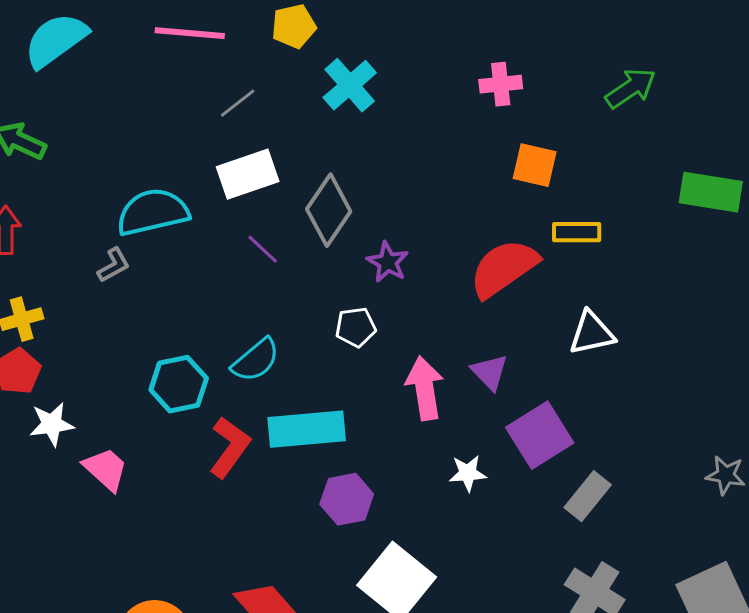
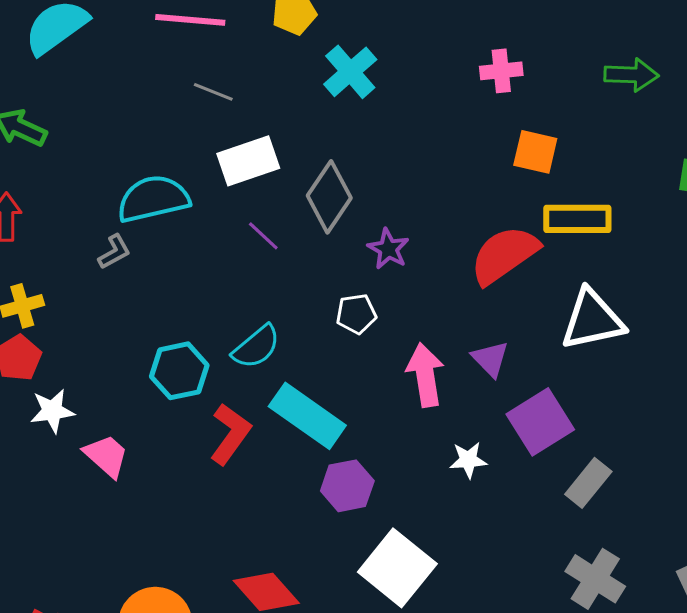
green arrow: (631, 88) -> (631, 75), turned 36
gray line: (238, 103) -> (213, 92), moved, turned 60
yellow rectangle: (577, 232) -> (577, 219), size x1.4
white triangle: (592, 333) -> (592, 320), size x1.4
cyan rectangle: (307, 429) -> (307, 416), turned 40

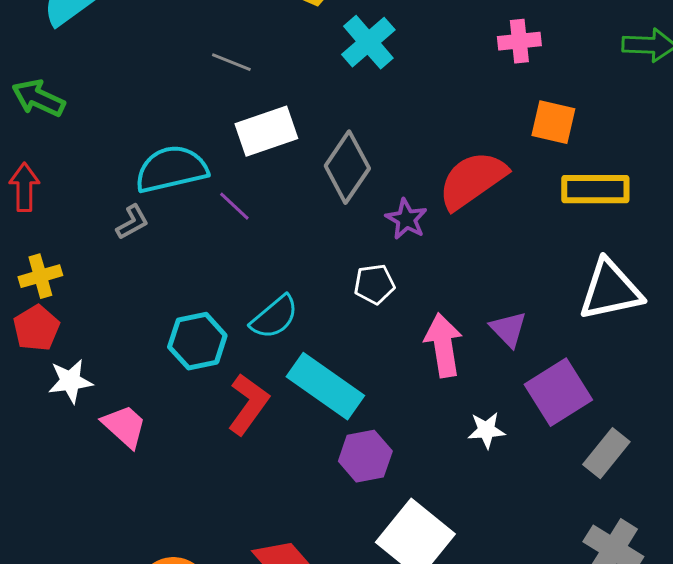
purple line: (263, 236) -> (234, 206), moved
red semicircle: (504, 255) -> (472, 180), moved

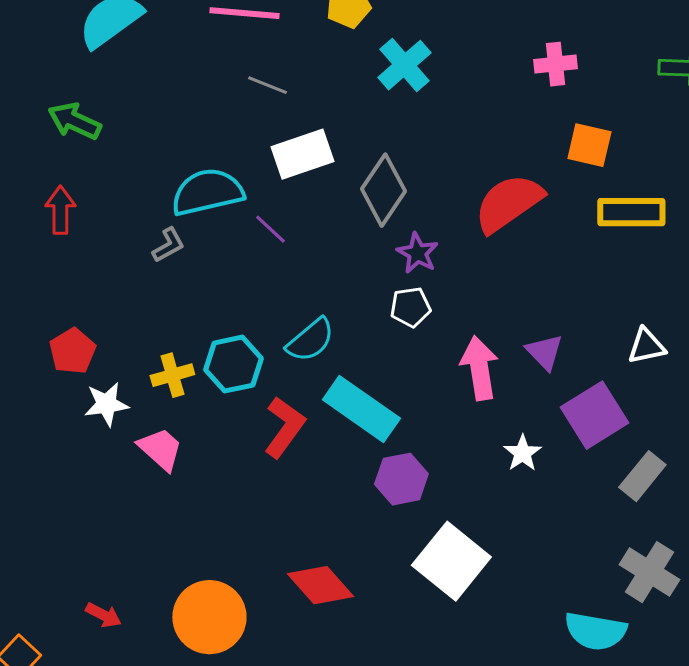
purple star: (406, 219) -> (417, 253), moved
yellow cross: (40, 276) -> (172, 375), moved
white triangle: (610, 290) -> (646, 346), moved, size x0.6
white star: (486, 430) -> (522, 453), turned -30

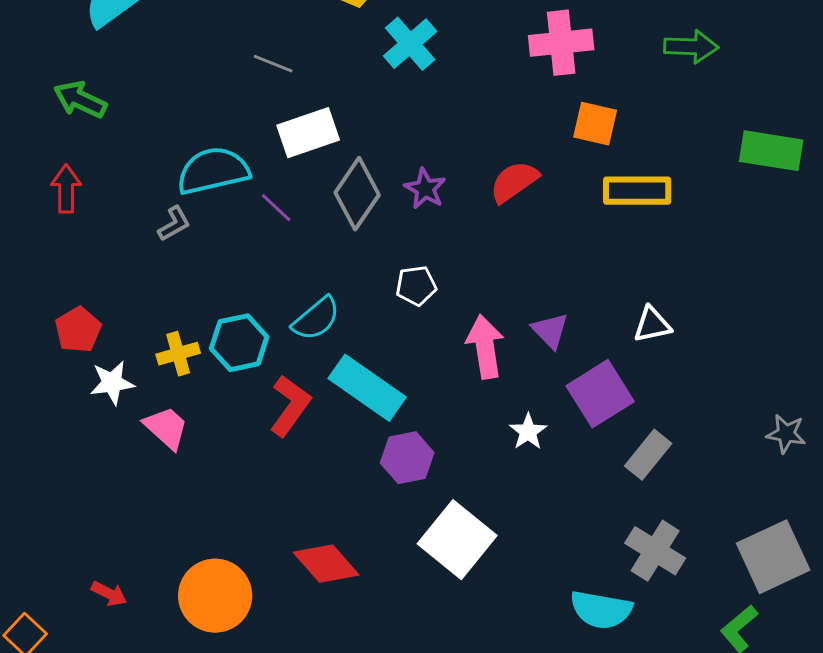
pink cross: (555, 64) -> (561, 43), size x1.5
gray diamond: (383, 190) -> (357, 194), moved
red semicircle: (508, 203) -> (514, 182), size x0.7
purple star: (417, 253) -> (425, 189), moved

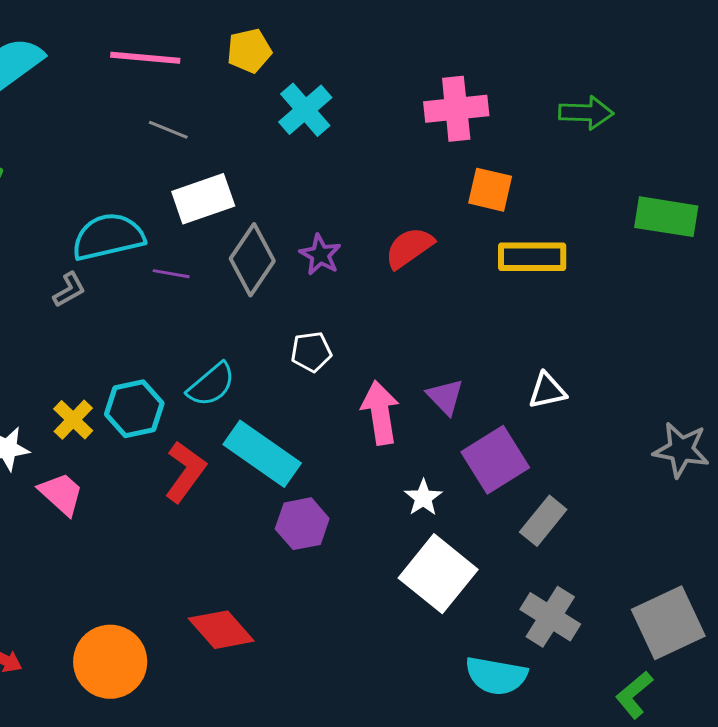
purple line: (276, 208) -> (171, 274), turned -33
yellow cross: (178, 354) -> (73, 420), turned -30
gray star: (786, 434) -> (681, 450), moved, size x1.4
white square: (457, 540) -> (438, 574), moved

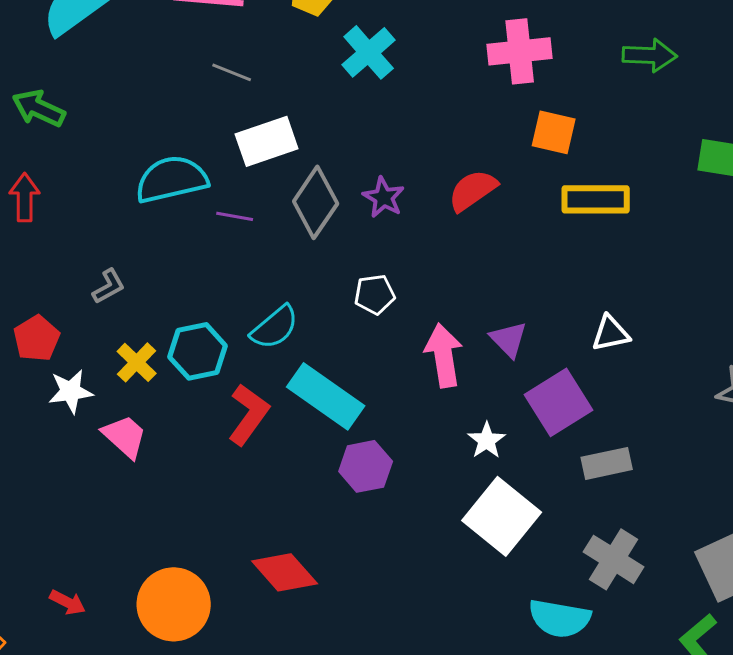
gray L-shape: (69, 290) -> (109, 286), moved
gray rectangle: (543, 521) -> (607, 463), turned 39

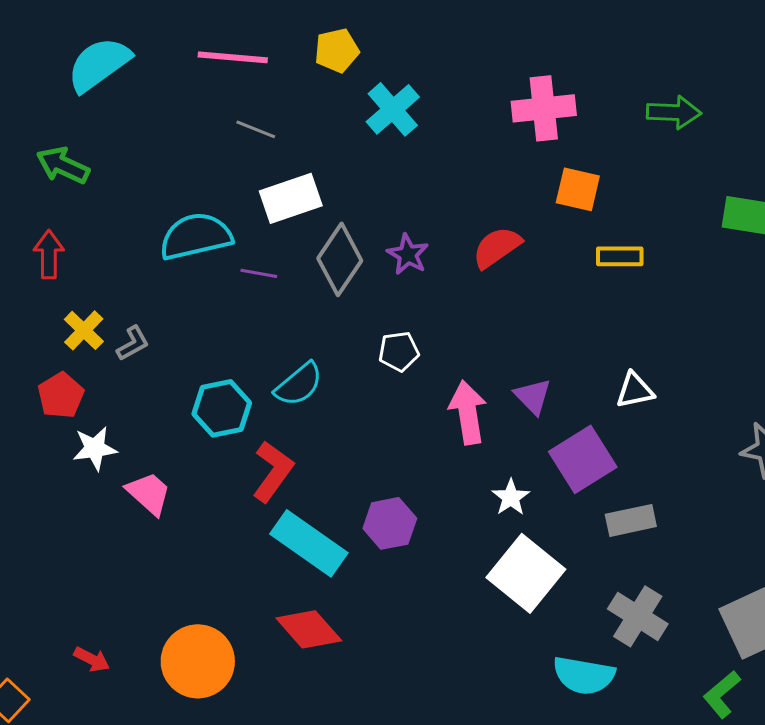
yellow rectangle: (596, 199) -> (620, 256), size x0.7
yellow cross: (137, 362) -> (84, 330), moved
cyan rectangle: (326, 396) -> (309, 543), moved

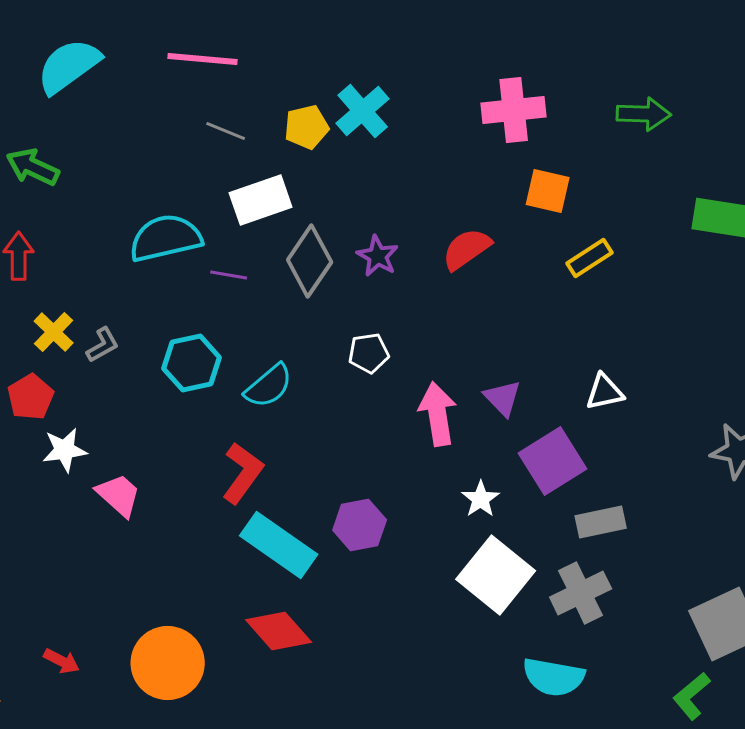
yellow pentagon: (337, 50) -> (307, 127), moved
yellow rectangle: (620, 256) -> (590, 258), turned -33
cyan hexagon: (222, 408) -> (192, 363), moved
gray cross: (638, 616) -> (581, 593), moved, turned 32

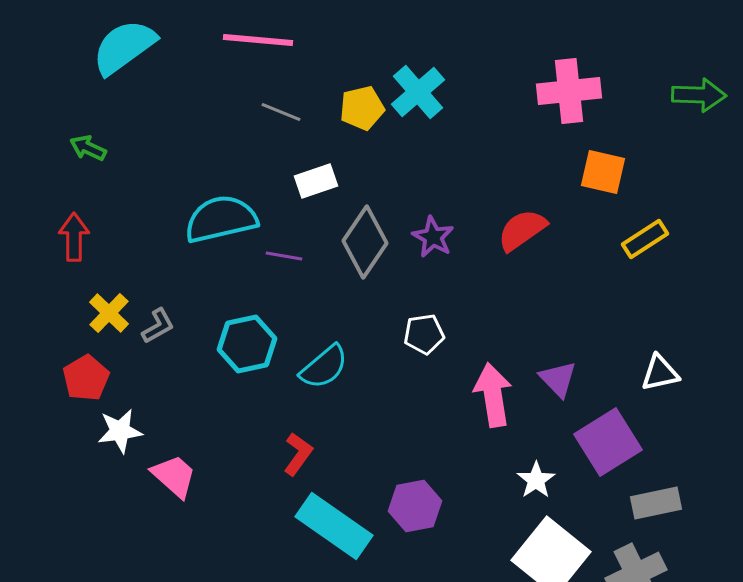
green arrow: (33, 167) -> (88, 148), size x0.7
white rectangle: (261, 200) -> (316, 181), size x0.7
red L-shape: (243, 473) -> (298, 454), size x0.7

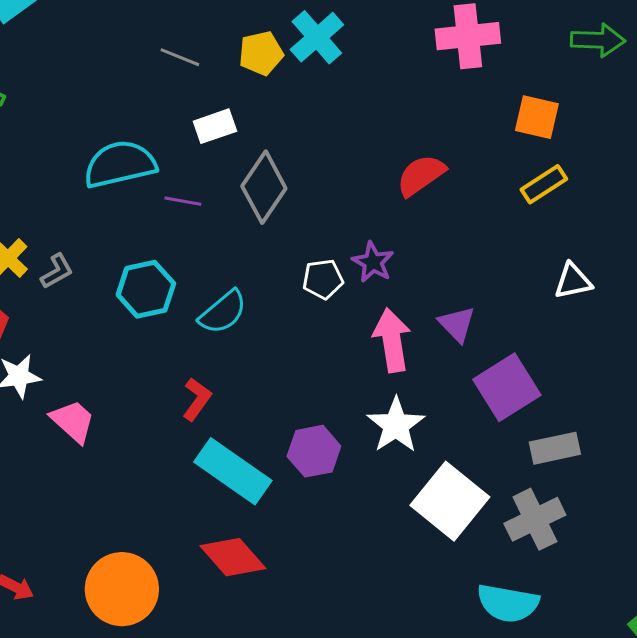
orange square: (603, 172) -> (537, 117), moved
purple star: (433, 237) -> (373, 262), moved
white triangle: (660, 373) -> (573, 281), moved
white star: (536, 480) -> (396, 425), moved, size x1.5

